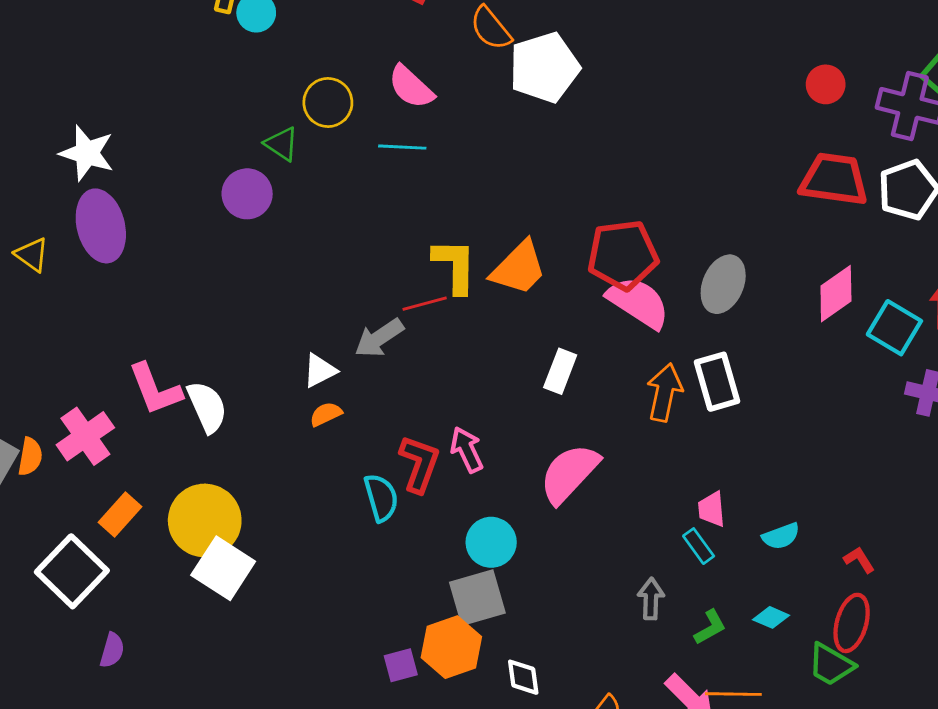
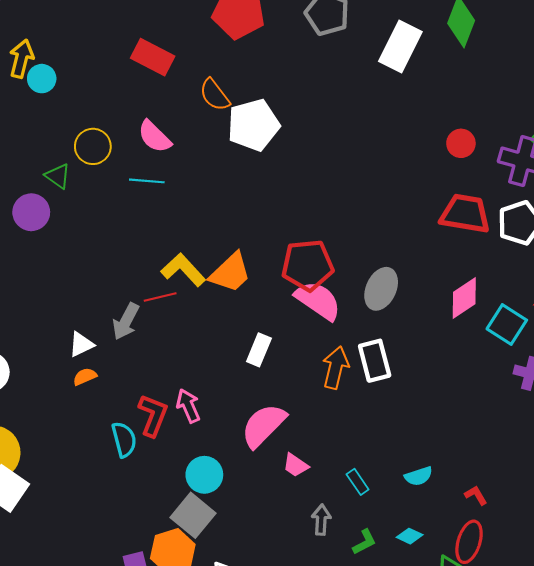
yellow L-shape: (455, 266) -> (183, 270), turned -45
gray arrow: (379, 338) -> (126, 321), turned -30
pink trapezoid: (712, 509) -> (296, 465), moved, turned -52
gray square: (477, 598) -> (193, 515), turned -36

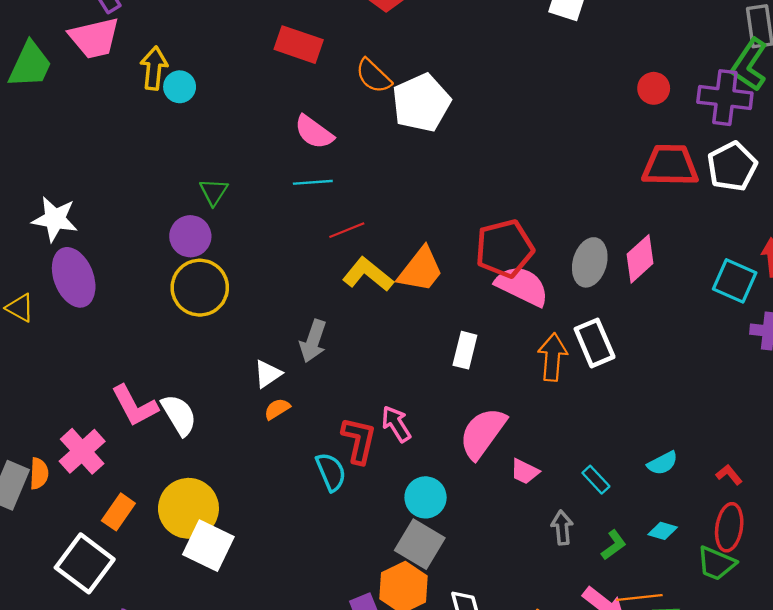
yellow circle: (93, 146) -> (200, 288), moved, size x1.4
green triangle: (58, 176) -> (214, 192), turned 36
red line: (160, 297) -> (347, 230), moved
pink diamond: (464, 298) -> (640, 259), moved

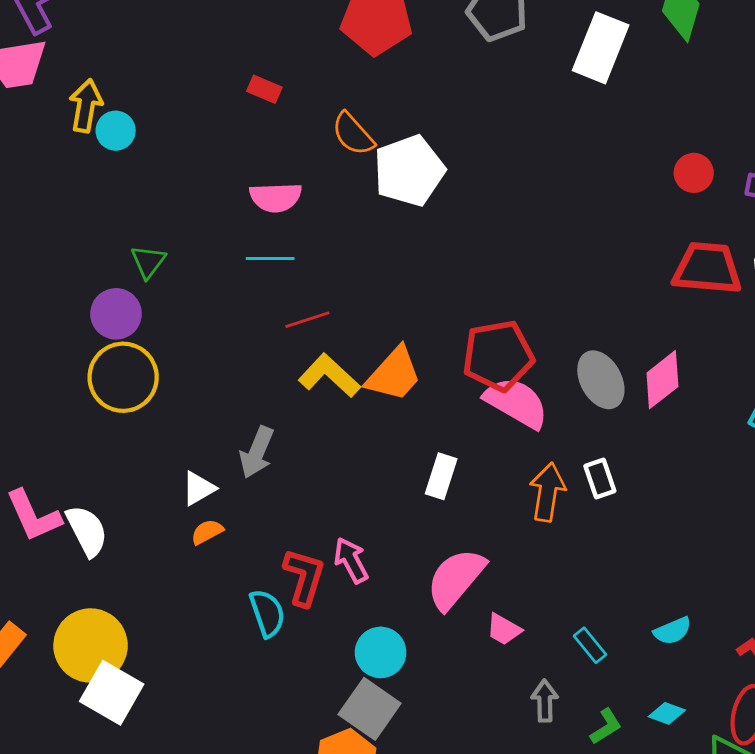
red rectangle: (299, 45) -> (264, 89), size x0.6
pink semicircle: (314, 132) -> (276, 197), turned -42
gray ellipse: (590, 262) -> (601, 380), turned -48
white rectangle: (595, 343) -> (600, 478), size x0.7

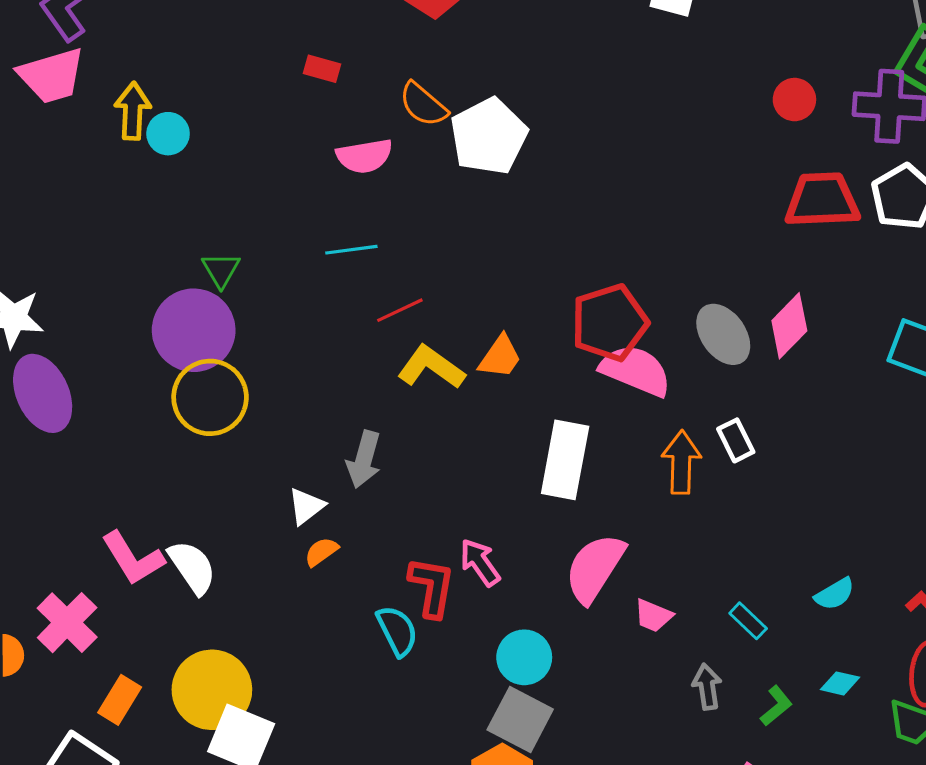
pink semicircle: (276, 197) -> (364, 156), moved
purple circle: (116, 314) -> (194, 330), size x1.5
orange trapezoid: (394, 374) -> (500, 357), size x0.7
white rectangle: (441, 476) -> (565, 460), size x1.6

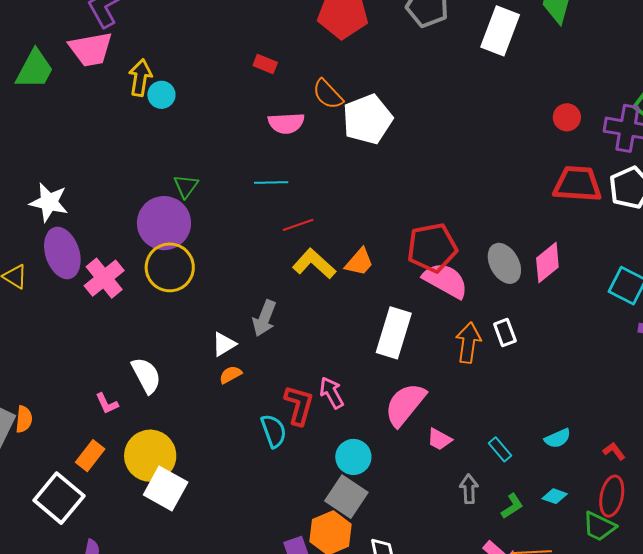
pink L-shape: (133, 558) -> (107, 403), moved, size x0.6
pink cross: (67, 623) -> (104, 278), moved

